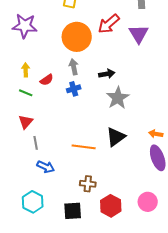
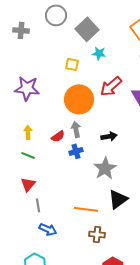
red semicircle: (47, 80) -> (58, 136), moved
gray star: (118, 98) -> (105, 168), moved
brown cross: (88, 184) -> (97, 234), moved

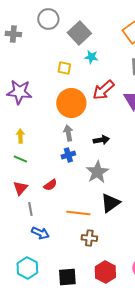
red semicircle: (58, 136) -> (50, 185), moved

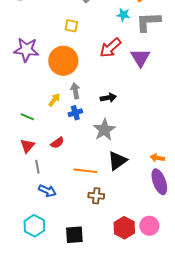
cyan star: (91, 57) -> (123, 15), moved
orange circle: (71, 103) -> (63, 61), moved
yellow arrow: (20, 136) -> (54, 100), moved, turned 40
red hexagon: (105, 272) -> (124, 228), moved

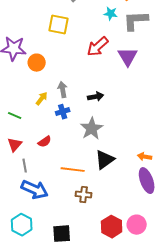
yellow square: (71, 26) -> (59, 25), size x1.5
orange circle: (63, 61) -> (37, 63), moved, size x0.6
blue arrow: (47, 191) -> (35, 190), size x1.5

